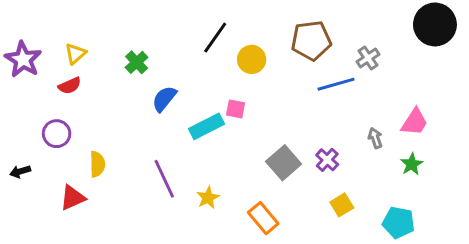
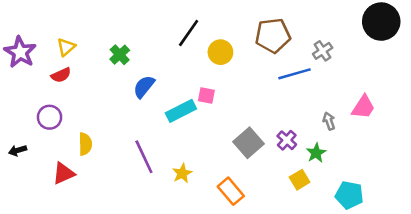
green star: (412, 164) -> (316, 153), moved

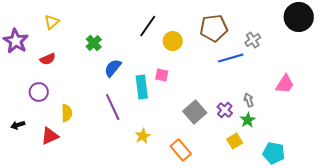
yellow triangle: (66, 47) -> (52, 22), moved
cyan rectangle: (181, 111) -> (142, 87), turned -70
gray arrow: (329, 121) -> (249, 100), moved
black arrow: (18, 150) -> (18, 125), moved
purple line: (144, 157) -> (113, 107), moved

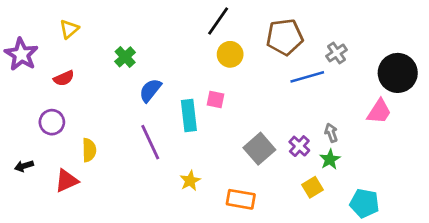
black circle: (299, 17) -> (398, 73), moved
black line: (148, 26) -> (218, 21), moved
orange rectangle: (181, 150) -> (241, 199), turned -40

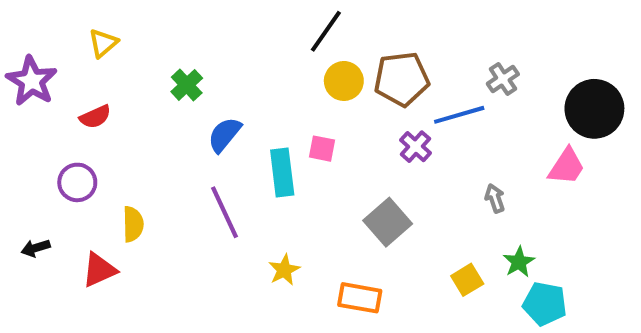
brown pentagon: (285, 37) -> (402, 79), moved
purple cross: (299, 146) -> (415, 147), moved
green star: (330, 159) -> (519, 262), moved

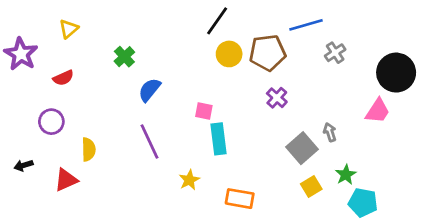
blue line: (459, 115) -> (306, 25), moved
pink square: (322, 149) -> (204, 111), moved
cyan rectangle: (282, 172) -> (218, 139), moved
gray square: (388, 222) -> (302, 148), moved

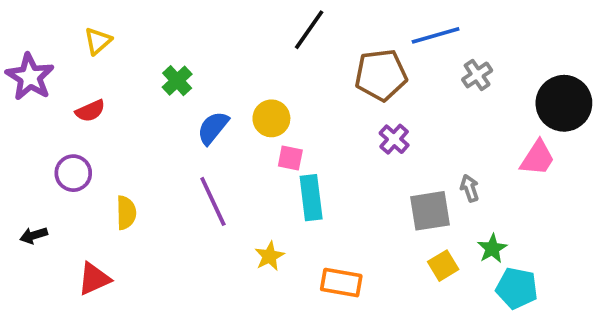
yellow circle: (229, 54) -> (271, 118), moved
gray square: (302, 148) -> (430, 211), turned 32
red triangle: (66, 180) -> (94, 279), moved

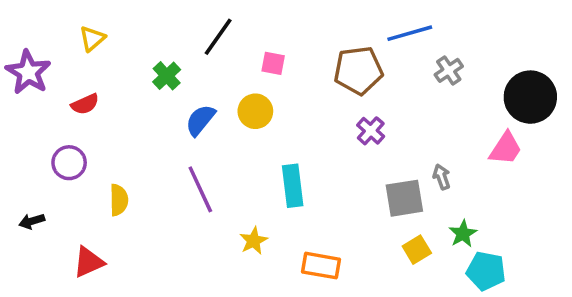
black line: (309, 30) -> (218, 37), moved
pink square: (290, 158) -> (273, 63), moved

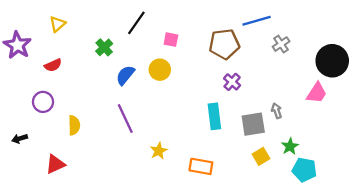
cyan rectangle: (293, 186) -> (214, 116), moved

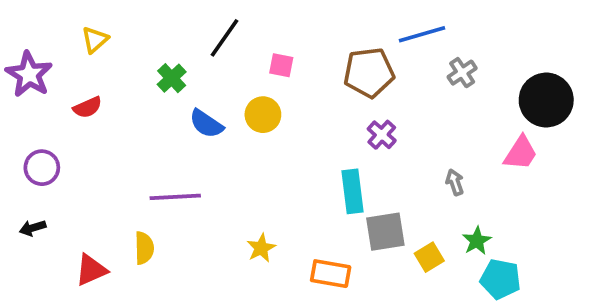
blue semicircle: (125, 75) -> (206, 124), turned -95
purple circle: (43, 102) -> (42, 168), moved
purple line: (125, 119) -> (175, 197), moved, turned -68
gray square: (253, 124) -> (385, 232), moved
yellow semicircle: (74, 125) -> (144, 248), moved

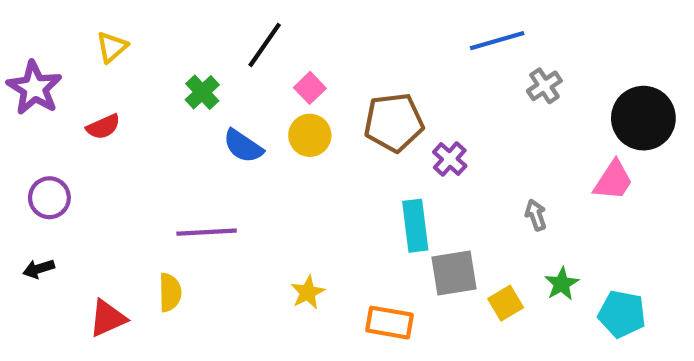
pink square: (281, 65) -> (310, 88), moved, turned 35
brown pentagon: (369, 73) -> (394, 122), moved
cyan pentagon: (501, 279) -> (622, 314), moved

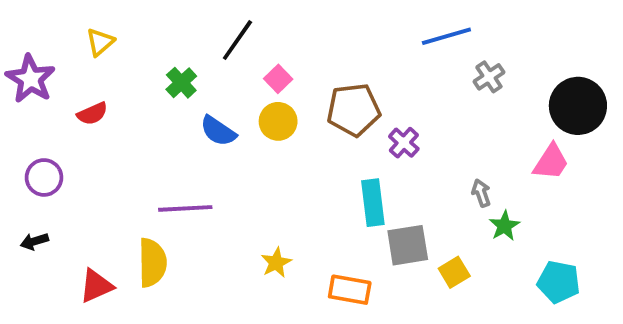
green star: (562, 284) -> (504, 226), moved
yellow semicircle: (170, 292) -> (152, 263), size x1.4

